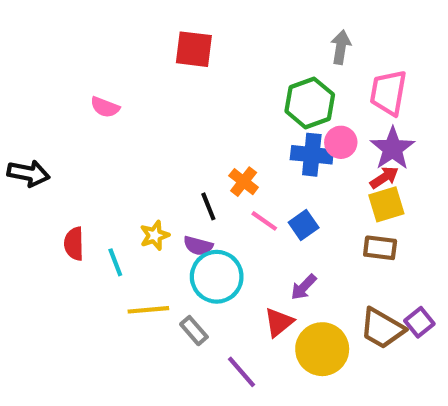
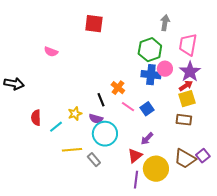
cyan line: (115, 262) -> (56, 127), turned 72
purple line: (241, 372) -> (136, 180), moved, turned 48

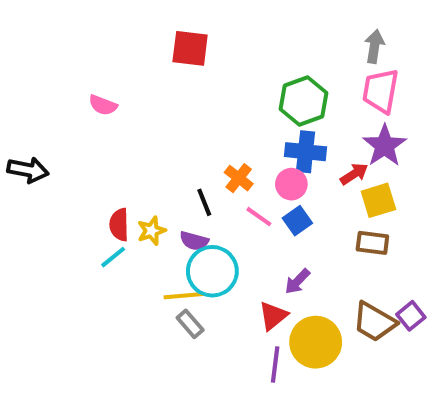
gray arrow: (165, 23) -> (374, 46), moved
pink circle: (165, 69) -> (291, 184), moved
red arrow: (186, 86) -> (354, 174), moved
red semicircle: (36, 118) -> (119, 225), moved
yellow line: (72, 150) -> (184, 296), moved

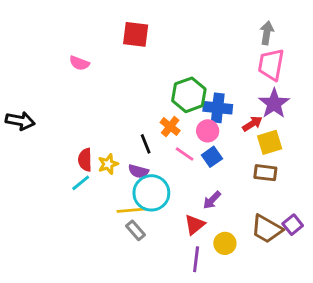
green hexagon: (304, 101) -> (189, 95), moved
pink semicircle: (103, 105) -> (79, 63), moved
yellow circle: (316, 342) -> (225, 243), size x0.6

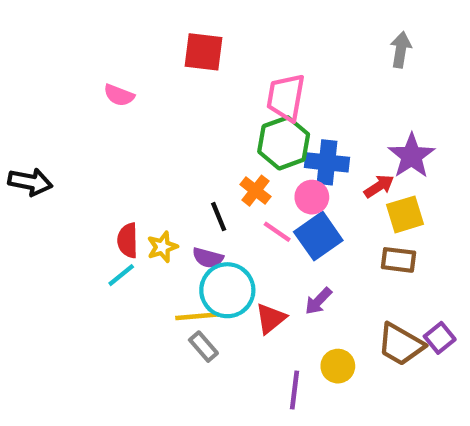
pink trapezoid: (271, 65) -> (286, 97), moved
blue square: (212, 157) -> (318, 236), size x1.5
red triangle: (195, 225) -> (271, 318), moved

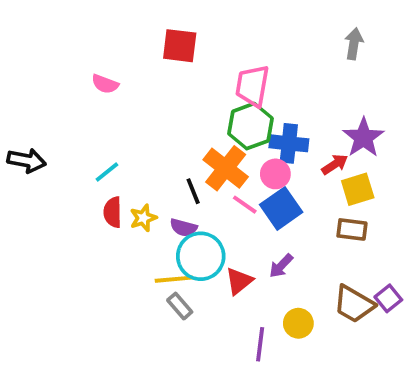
orange cross: (255, 191) -> (226, 168), size x1.6
cyan line: (121, 275) -> (107, 172), moved

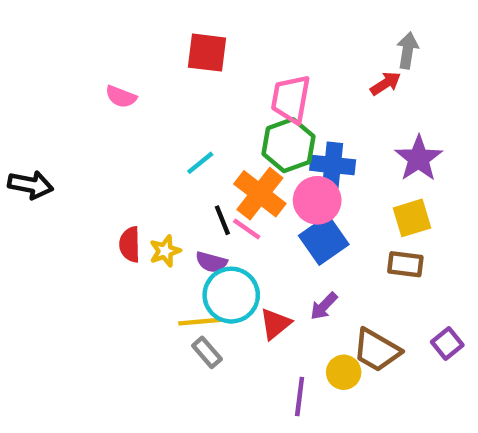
red arrow: (335, 164) -> (386, 83), moved
cyan line: (107, 172) -> (200, 163), moved
pink circle: (275, 174) -> (317, 200), size x1.4
pink line: (245, 205) -> (247, 229), moved
brown trapezoid: (354, 304) -> (377, 350), moved

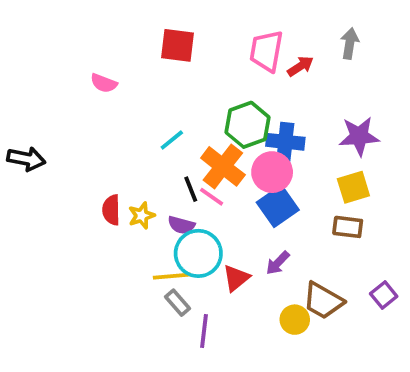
red arrow: (386, 83) -> (300, 66), moved
pink trapezoid: (291, 99) -> (266, 51), moved
purple star: (419, 158) -> (359, 136), turned 30
purple line: (300, 396) -> (204, 331), moved

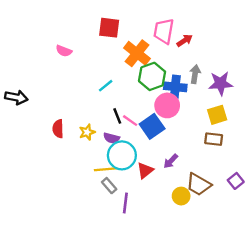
gray arrow: (350, 43) -> (195, 74), moved
orange cross: (223, 166) -> (137, 53), moved
blue square: (278, 206) -> (152, 126), moved
red semicircle: (111, 210) -> (58, 129), moved

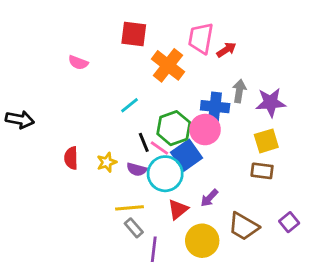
green hexagon: (152, 76) -> (174, 128), moved
cyan circle: (122, 155) -> (165, 174), moved
yellow circle: (181, 196) -> (202, 241), moved, size x1.5

